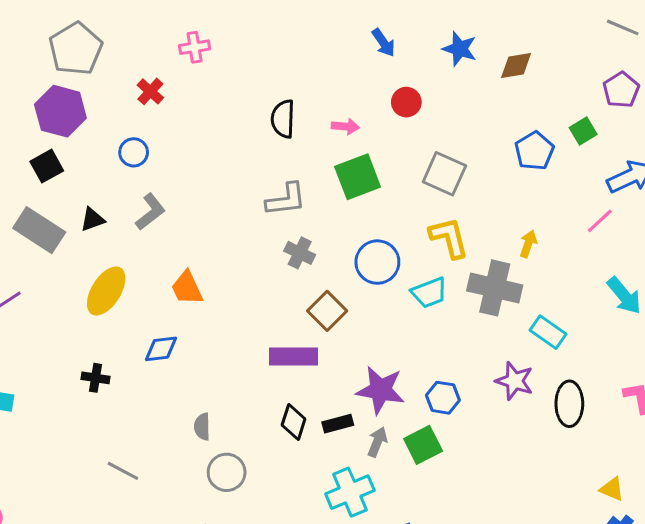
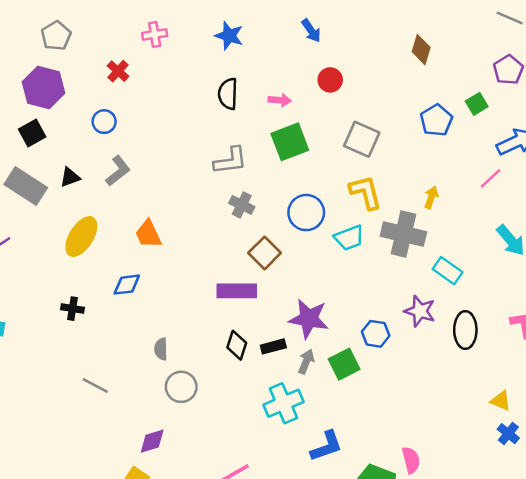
gray pentagon: (76, 49) -> (56, 36), size x0.7
blue star: (460, 49) -> (229, 36), moved
brown diamond: (516, 66) -> (421, 50), turned -64
blue hexagon: (443, 398) -> (376, 334), moved

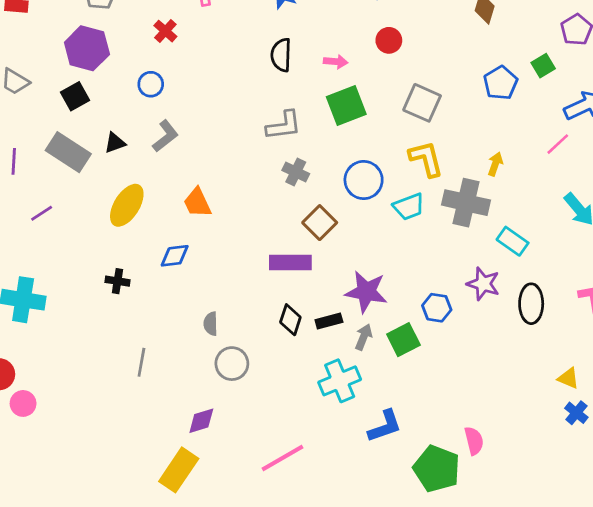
gray line: (95, 386) -> (141, 362), turned 72

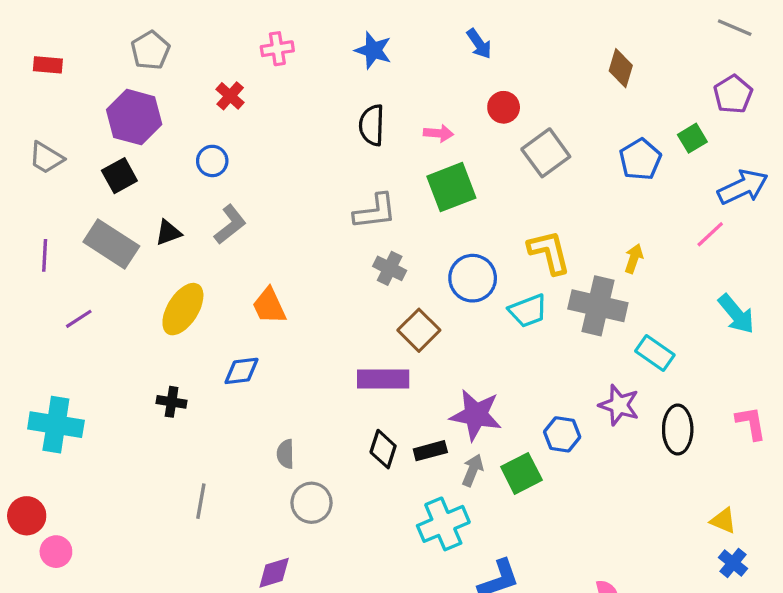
gray square: (422, 103) -> (546, 153), moved, turned 30

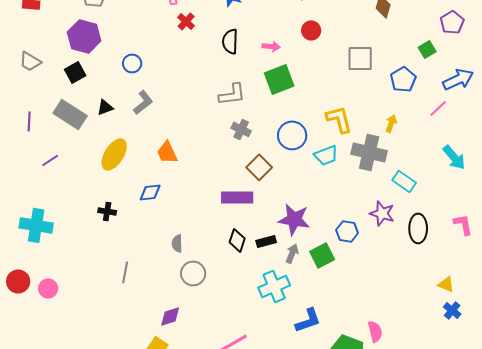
red cross: (230, 96) -> (186, 21), moved
gray square: (546, 153) -> (360, 58), moved, turned 36
blue pentagon: (640, 159) -> (403, 79), moved
pink circle: (56, 552) -> (48, 288), moved

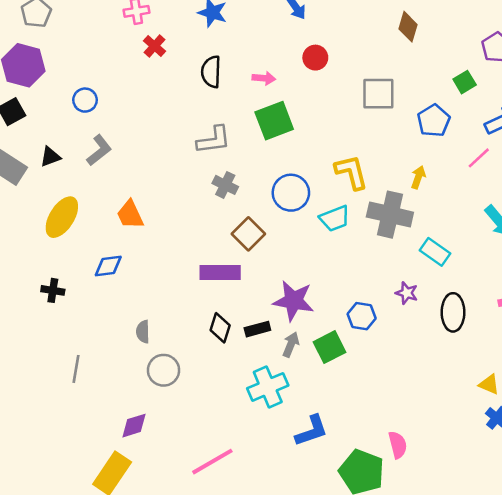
purple star: (382, 213) -> (407, 293), size x0.7

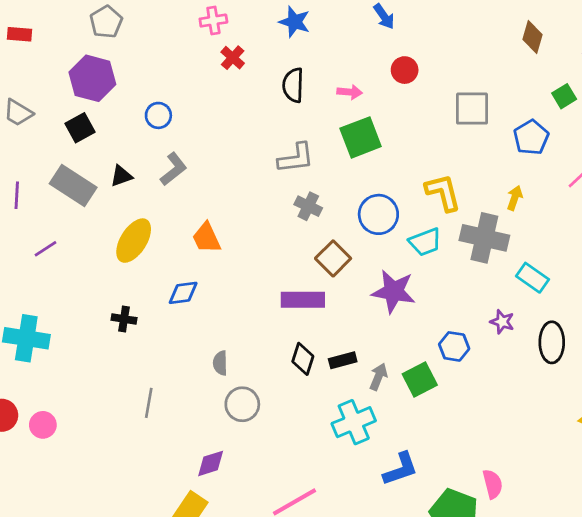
brown diamond: (408, 27) -> (532, 37), moved
purple star: (293, 301) -> (394, 291), moved

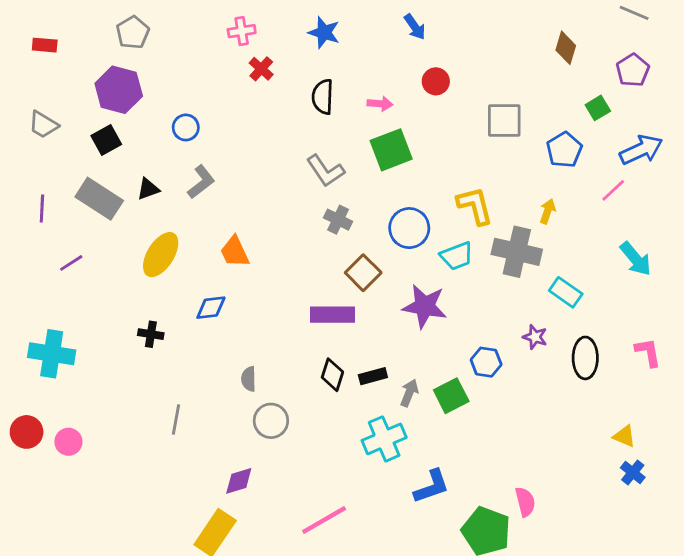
gray L-shape: (296, 158) -> (325, 171), turned 63

